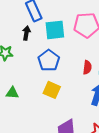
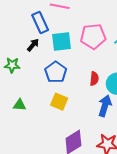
black arrow: (26, 33) -> (33, 45), turned 32

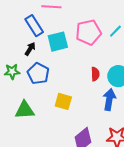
blue pentagon: (56, 72) -> (38, 73), moved
green triangle: (20, 105) -> (25, 110), size x1.5

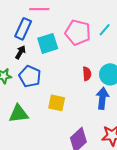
blue rectangle: (34, 26) -> (23, 29), turned 60
pink pentagon: (88, 32) -> (78, 32), turned 30

